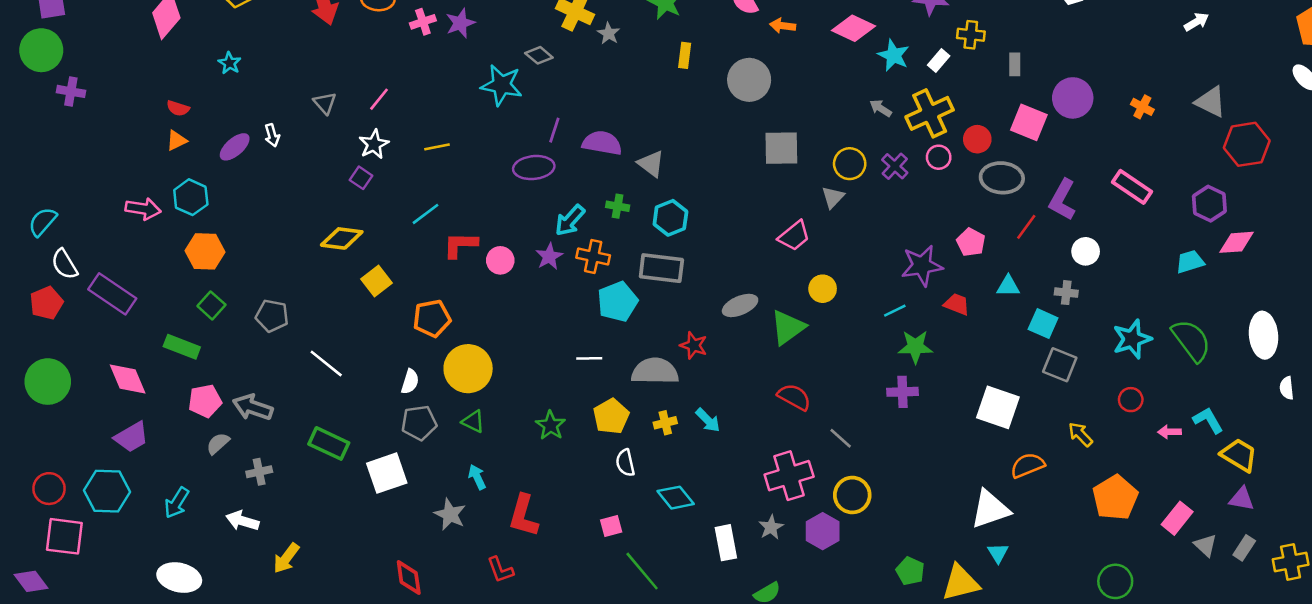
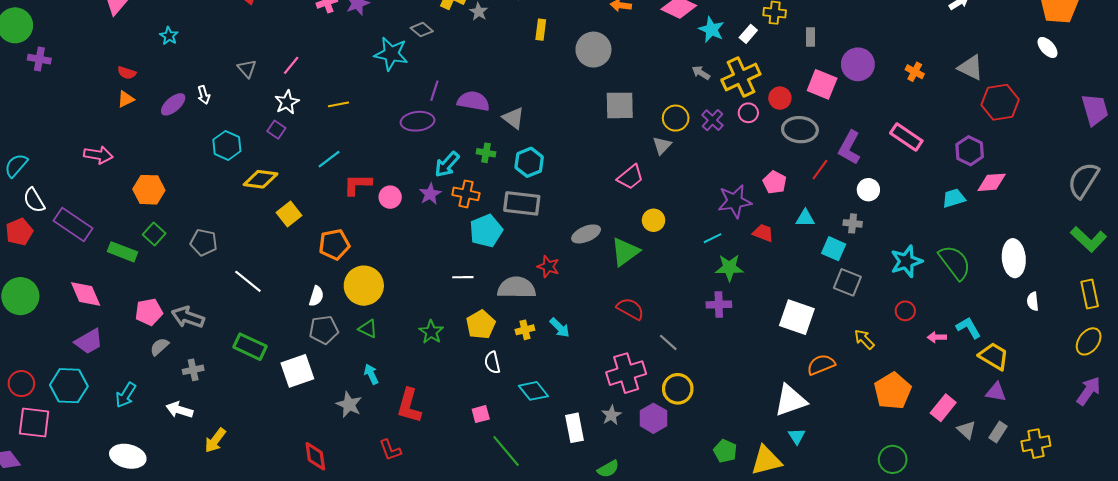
cyan hexagon: (191, 197) -> (227, 145), moved
green rectangle: (182, 347) -> (123, 252), moved

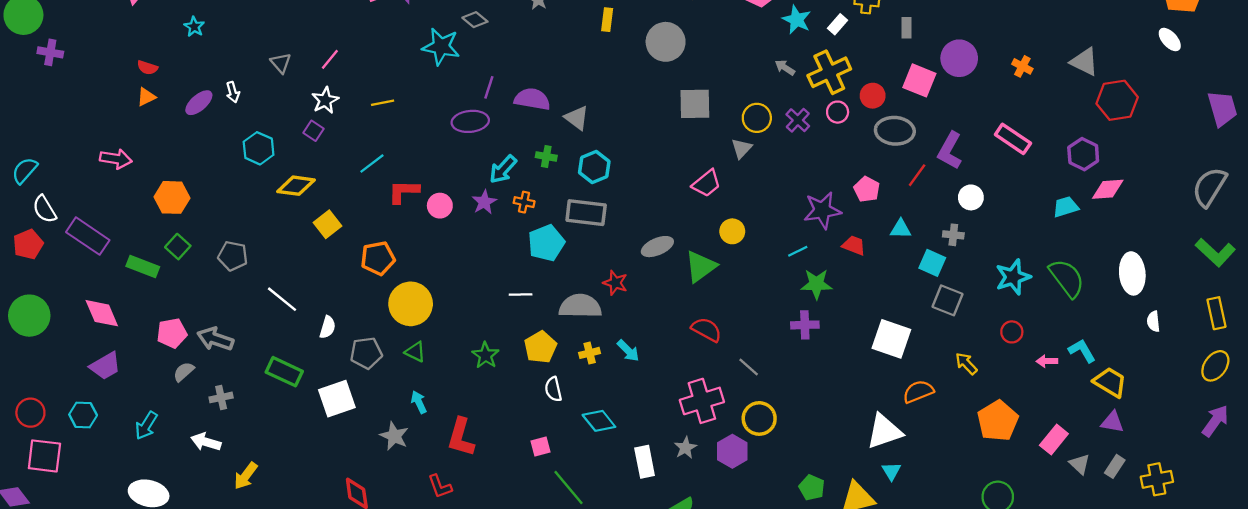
orange cross: (466, 194) -> (524, 202), size x0.7
white semicircle: (316, 296) -> (328, 327), moved
cyan hexagon: (69, 386) -> (83, 415), size x0.7

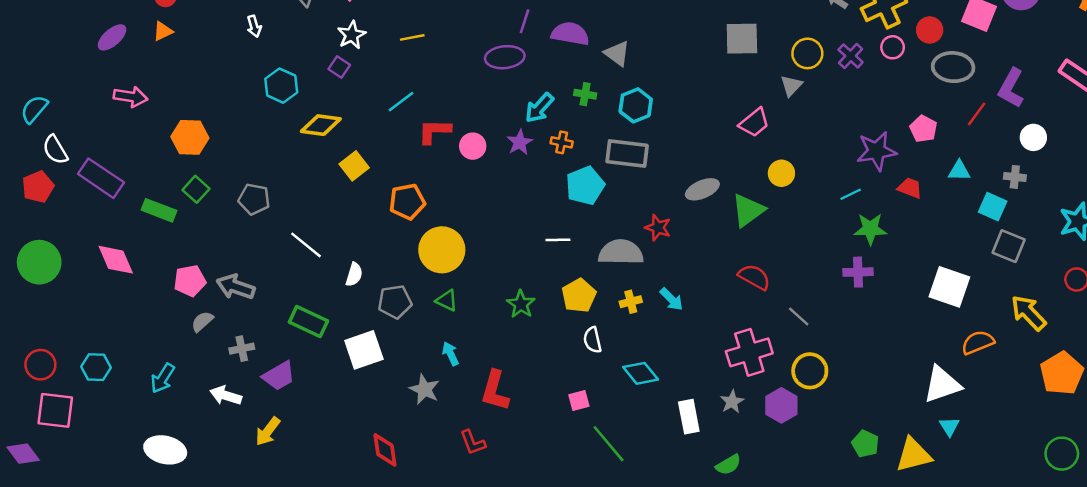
purple ellipse: (199, 103) -> (112, 37), moved
yellow arrow: (966, 364) -> (1028, 313), size x1.5
purple trapezoid: (105, 366) -> (279, 376), moved

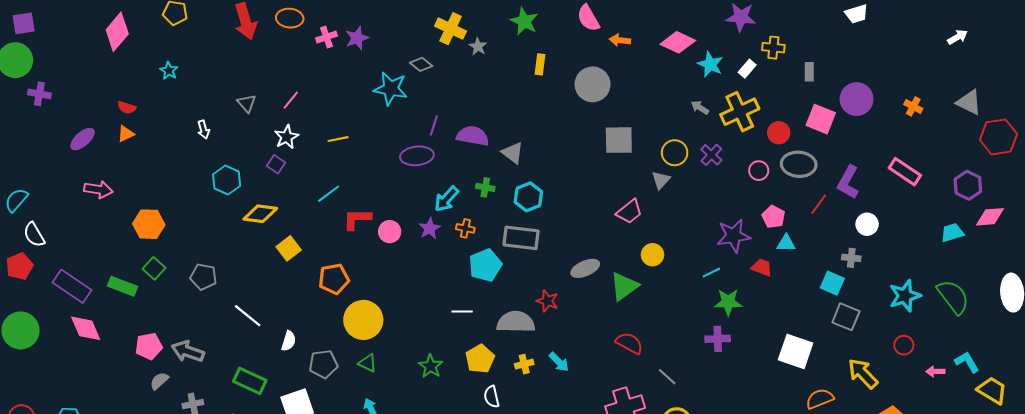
pink circle: (893, 47) -> (759, 171), moved
cyan triangle: (959, 171) -> (786, 243), moved
purple rectangle: (101, 178) -> (72, 286), moved

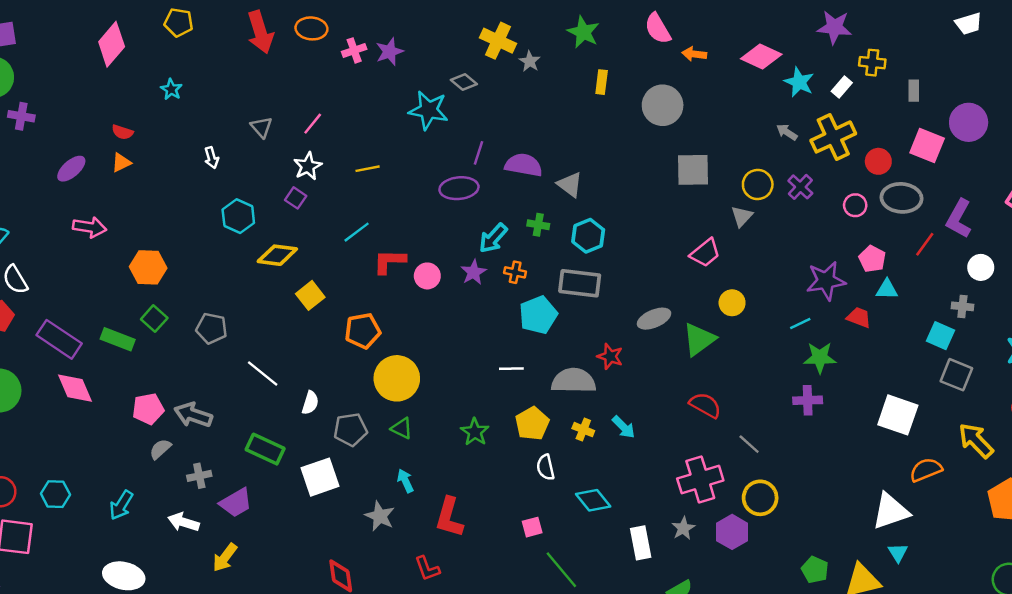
yellow cross: (524, 364) -> (583, 430), turned 36

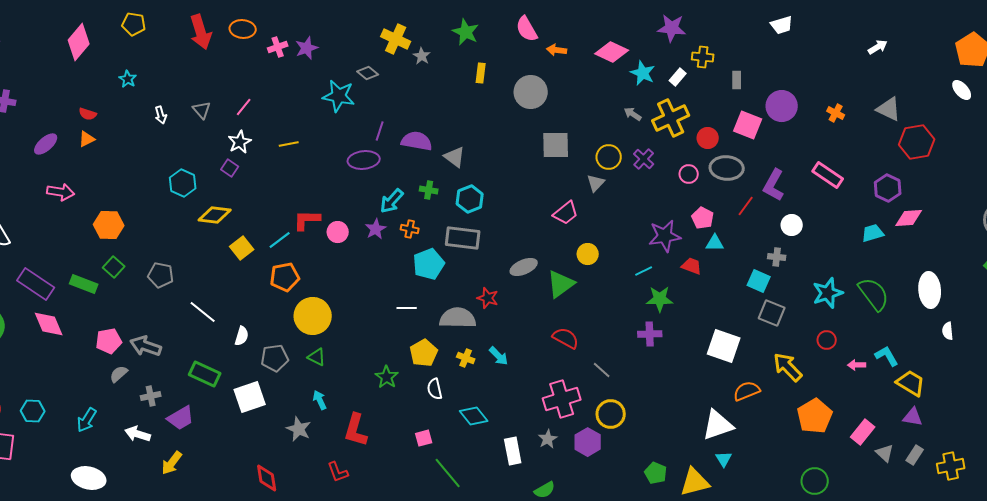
white arrow: (211, 158) -> (161, 115), moved
cyan line: (357, 232) -> (280, 240), moved
green star: (475, 432) -> (387, 377), moved

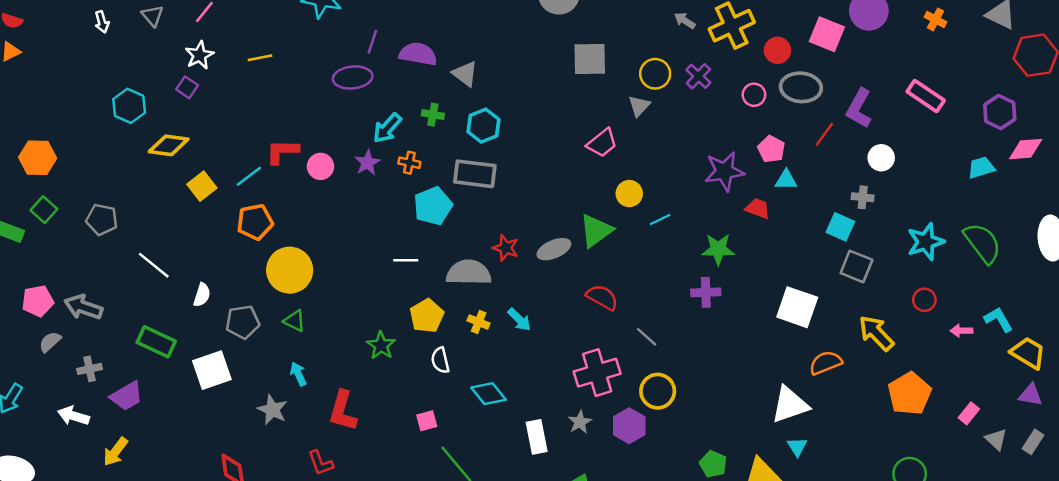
gray ellipse: (524, 267) -> (554, 249), moved
cyan line: (644, 271) -> (660, 219), moved
pink rectangle: (863, 432) -> (969, 413), size x0.7

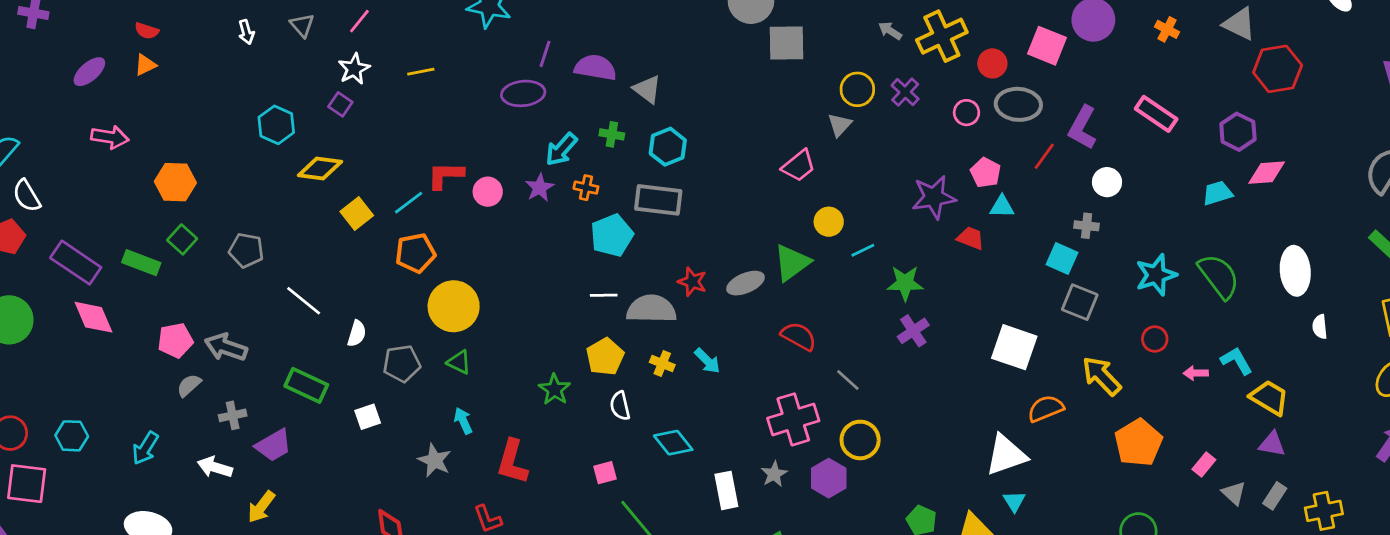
gray square: (590, 59) -> (786, 43), moved
green star: (718, 249) -> (905, 283), moved
white line: (406, 260) -> (604, 295), moved
purple cross: (706, 292) -> (913, 331), turned -32
white square: (212, 370) -> (368, 417), size x0.6

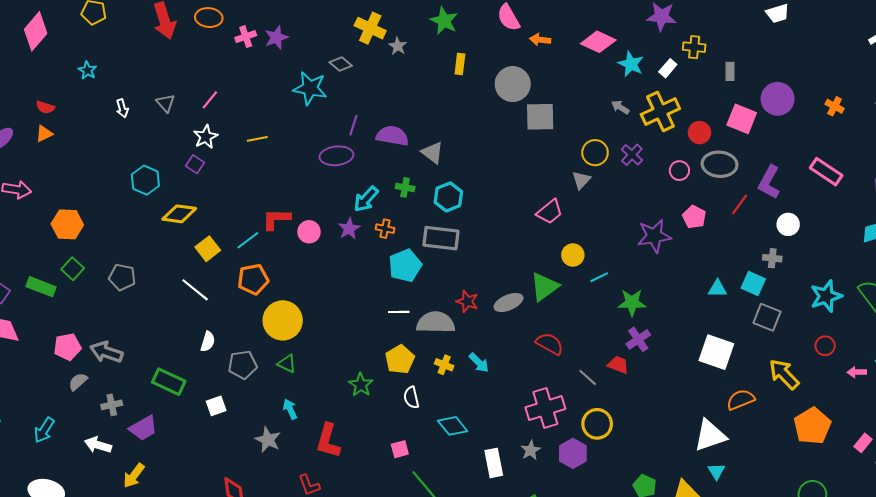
cyan triangle: (1002, 207) -> (717, 289), moved
red trapezoid: (971, 238) -> (618, 365), moved
white line: (304, 301) -> (195, 290), moved

